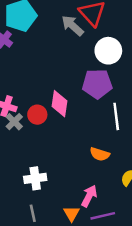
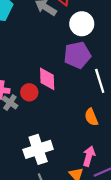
orange semicircle: (100, 154) -> (91, 117), turned 60
white cross: (35, 178) -> (38, 149), size x1.4

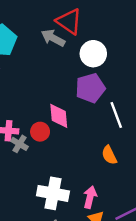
white cross: (38, 149) -> (53, 193), turned 32
pink arrow: (89, 156) -> (90, 197), moved

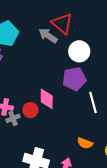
gray cross: (20, 144) -> (13, 118), turned 32
orange semicircle: (109, 155) -> (85, 143), moved, turned -49

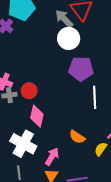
white circle: (79, 51) -> (69, 38), moved
pink diamond: (47, 99) -> (37, 116), moved

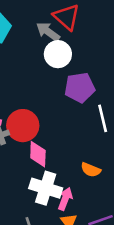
red circle: (29, 91) -> (23, 126), size x1.6
white cross: (23, 144) -> (46, 188), moved

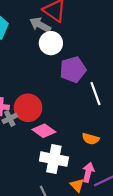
pink diamond: (38, 154) -> (44, 131), turned -50
pink arrow: (65, 199) -> (88, 172), moved

